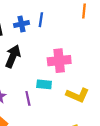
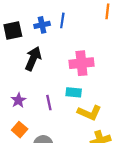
cyan rectangle: (44, 84) -> (74, 92), moved
yellow L-shape: (78, 95) -> (89, 113), moved

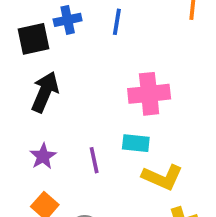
blue cross: (42, 25) -> (68, 20), moved
black arrow: (33, 59) -> (45, 92), moved

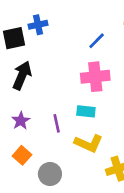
blue line: (117, 22) -> (97, 41), moved, turned 36
yellow L-shape: (162, 177) -> (89, 143), moved

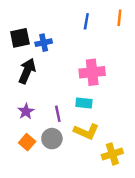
blue cross: (38, 25) -> (44, 43), moved
blue line: (97, 41) -> (86, 21), moved, turned -35
gray circle: (50, 174) -> (52, 139), moved

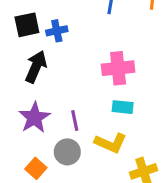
cyan rectangle: (84, 103) -> (123, 107), moved
purple star: (26, 111) -> (34, 118), size x1.5
orange square: (27, 142) -> (36, 168), moved

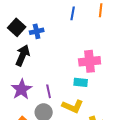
black square: (27, 25) -> (17, 27), turned -36
pink cross: (118, 68) -> (90, 61), moved

